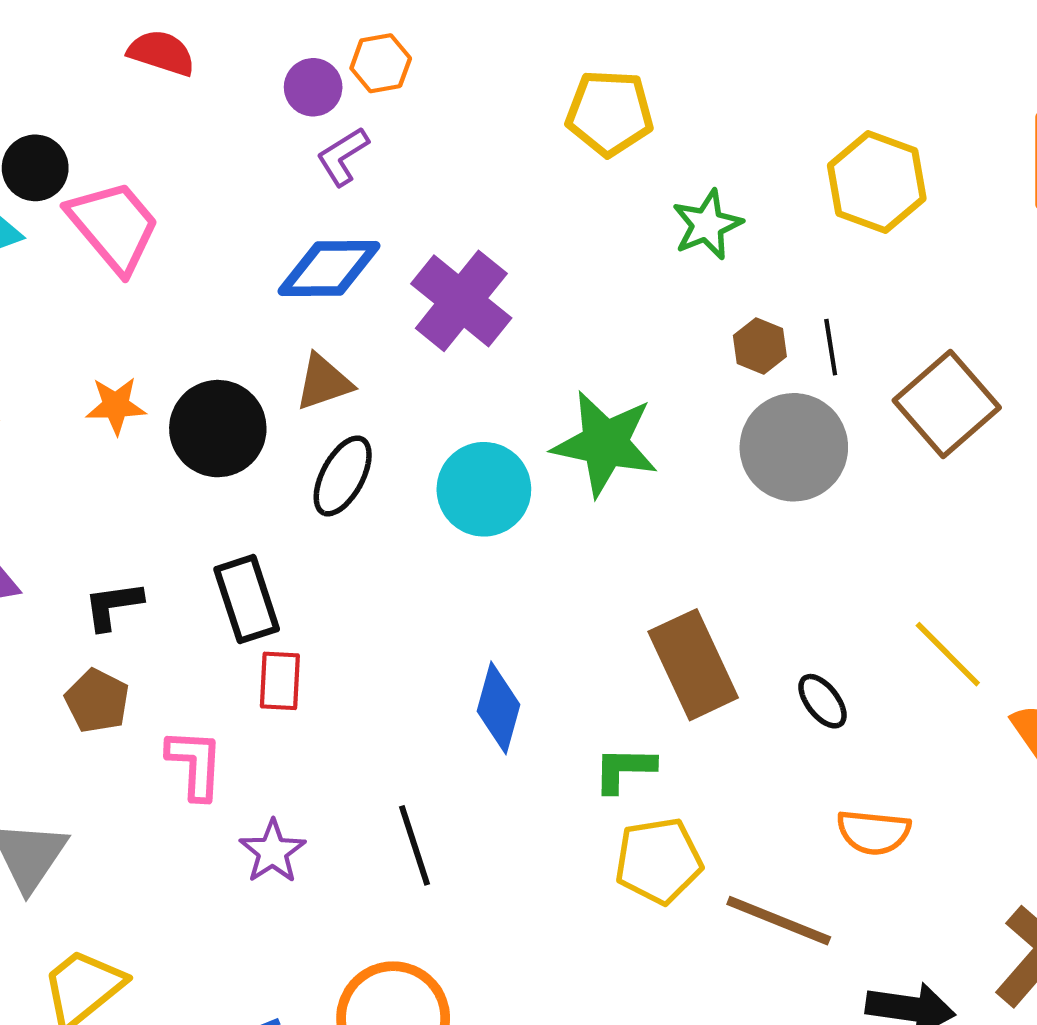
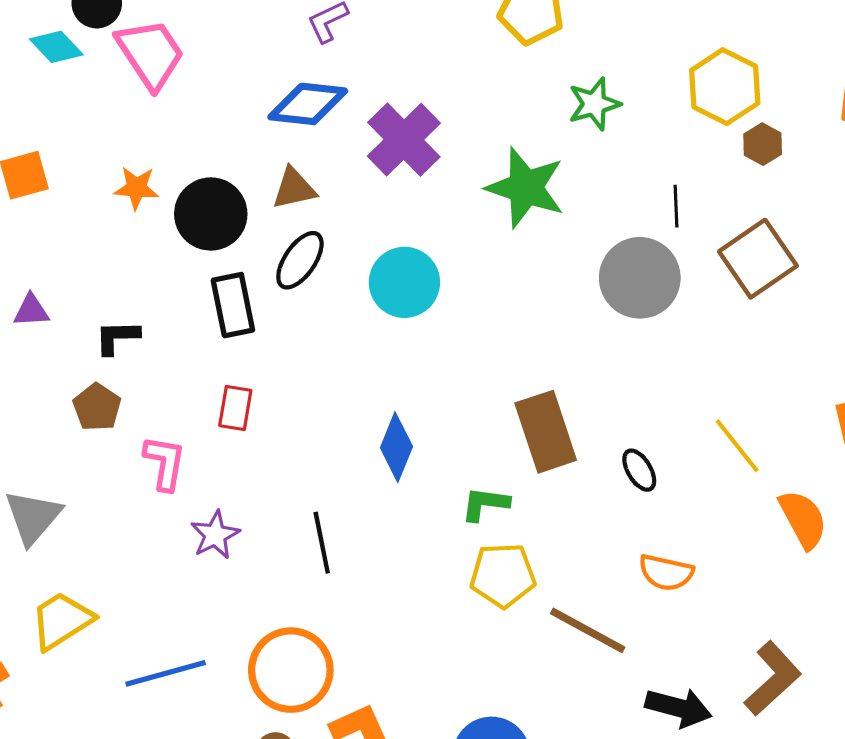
brown hexagon: (760, 346) -> (763, 144), moved
green star: (605, 443) -> (526, 188), moved
black rectangle: (247, 599) -> (233, 305), moved

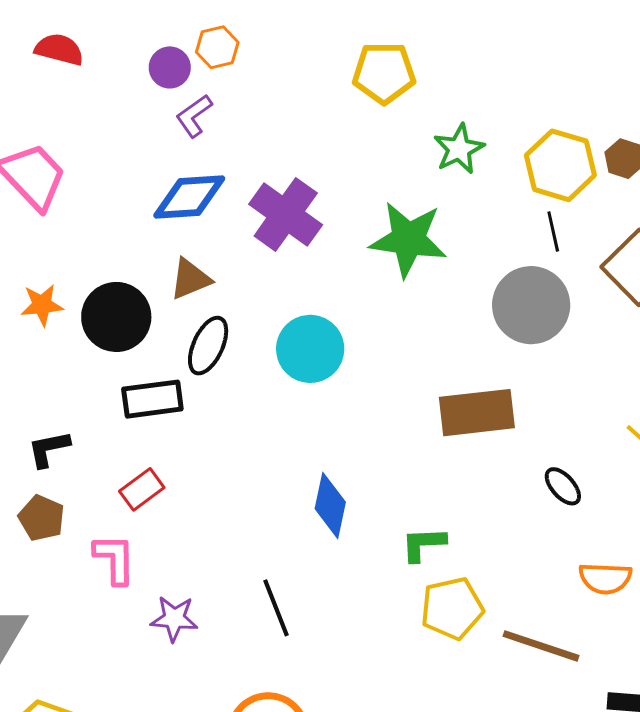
yellow hexagon: (725, 87) -> (560, 165), moved
black rectangle: (233, 305) -> (152, 399), turned -76
red rectangle: (235, 408) -> (142, 489), moved, turned 54
brown rectangle: (546, 432) -> (477, 413), moved, turned -68
purple star: (215, 535) -> (174, 619), turned -30

